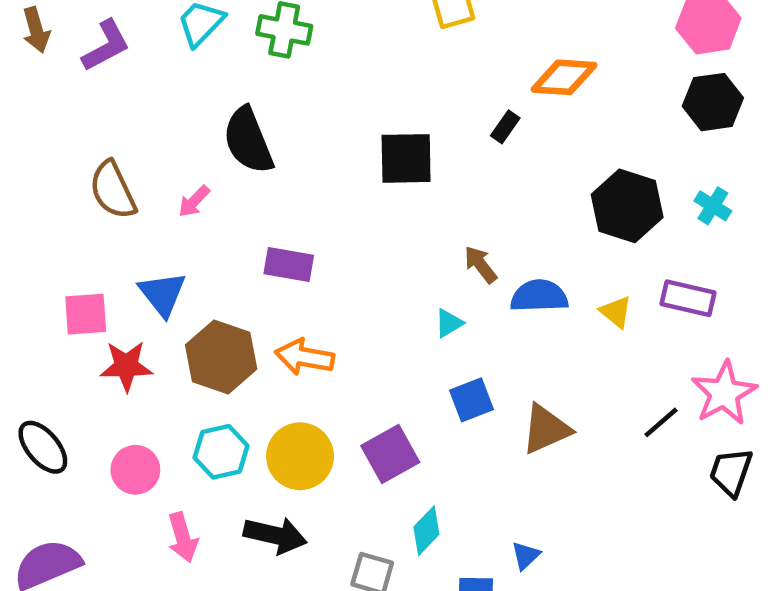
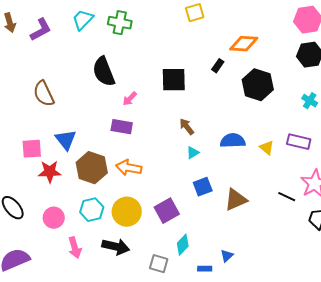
pink arrow: (194, 201) -> (130, 99), moved
black hexagon: (627, 206) -> (258, 85), moved
brown arrow: (480, 265) -> (187, 127), moved
black line: (661, 422) -> (287, 197), turned 66

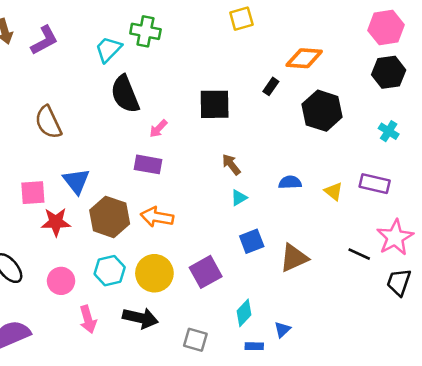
cyan trapezoid: (83, 20) -> (108, 49), moved
blue semicircle: (233, 141) -> (290, 182), size x0.7
cyan diamond: (183, 245) -> (244, 313), moved

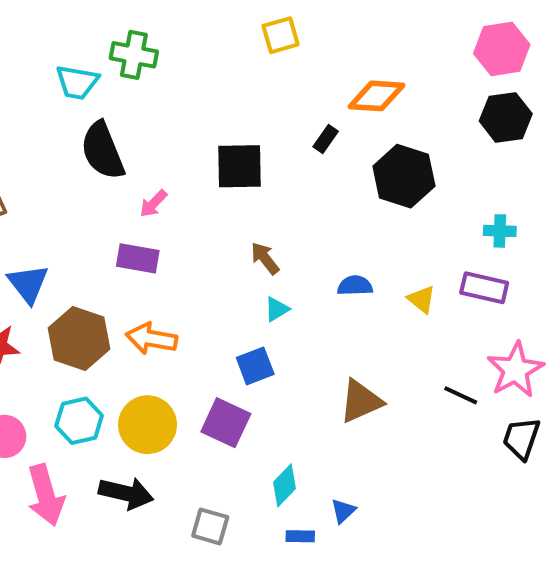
cyan trapezoid: (108, 49) -> (77, 82), turned -124
cyan cross: (389, 131) -> (500, 231), moved, turned -30
blue square: (252, 241) -> (255, 366), moved
purple square: (206, 272) -> (226, 423), turned -36
pink arrow: (88, 319) -> (46, 495), size x1.4

